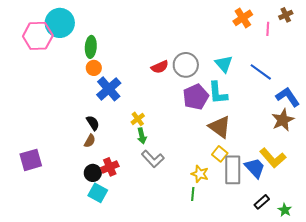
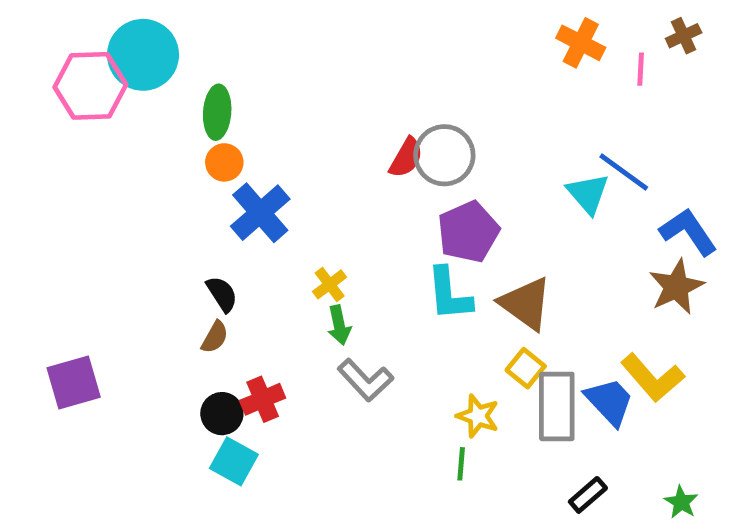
orange cross: (243, 18) -> (581, 43), turned -30
cyan triangle: (224, 64) -> (588, 194), moved
red semicircle: (160, 67) -> (406, 158), moved, turned -36
cyan L-shape: (218, 93) -> (449, 294), moved
black rectangle: (262, 202) -> (588, 495), moved

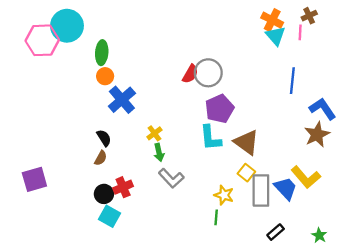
brown cross: (684, 36) -> (309, 16), moved
blue line: (624, 172) -> (292, 81), turned 60
cyan triangle: (588, 194) -> (276, 36), moved

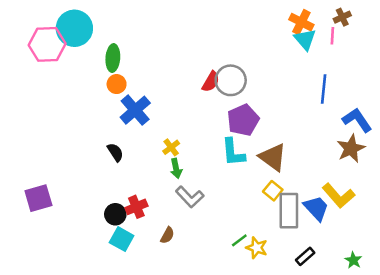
brown semicircle: (101, 158) -> (167, 235), moved
yellow star: (224, 195) -> (257, 248), moved
green line: (216, 217) -> (239, 240), turned 48

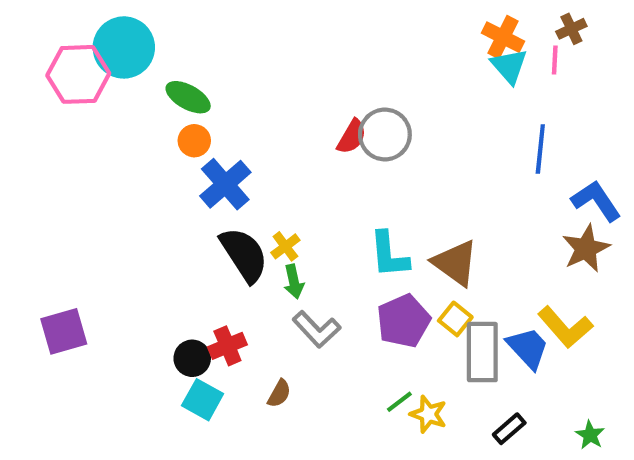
green ellipse: (113, 58) -> (188, 97), turned -65
purple pentagon: (243, 120) -> (404, 321), moved
black semicircle: (115, 152) -> (244, 255), moved, size x1.8

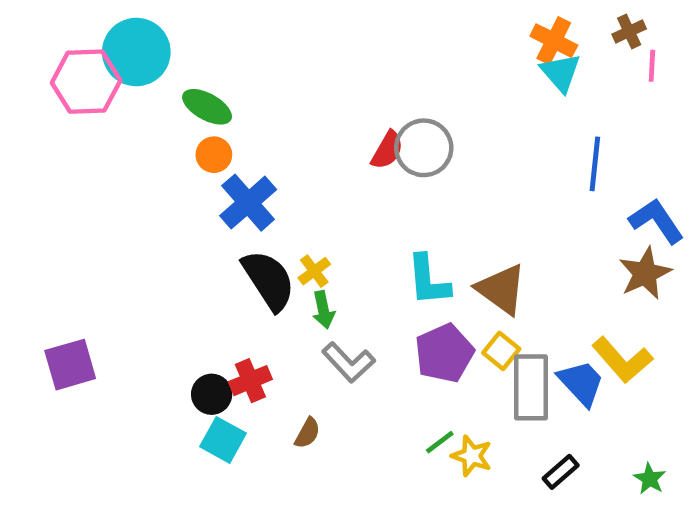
pink line: (555, 60) -> (652, 66), moved

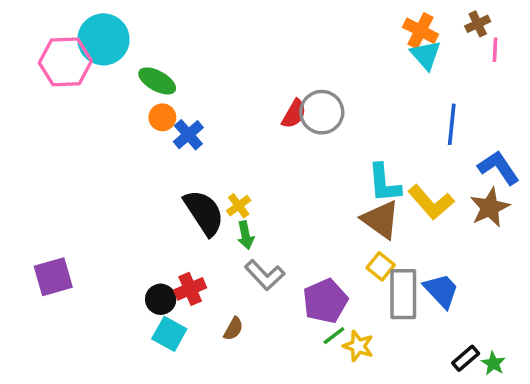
blue cross: (248, 203) -> (188, 135), moved, size x0.7
cyan L-shape: (428, 280) -> (384, 183), moved
purple pentagon: (444, 353) -> (325, 301), moved
yellow L-shape: (622, 360) -> (431, 202), moved
black rectangle: (561, 472) -> (466, 358), moved

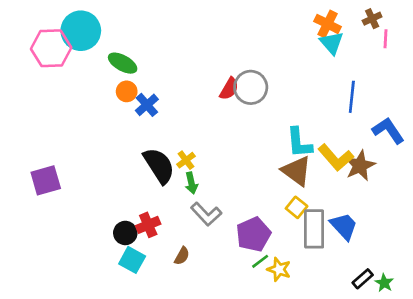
brown star: (490, 207) -> (360, 166), moved
purple square: (53, 277) -> (46, 180), moved

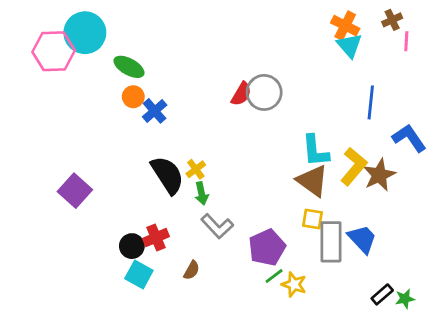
yellow L-shape: (336, 157) -> (354, 166), turned -99
purple square: (46, 180) -> (75, 191), moved, turned -32
yellow square: (297, 207) -> (312, 219), turned -30
green star: (384, 283) -> (405, 299), turned 30

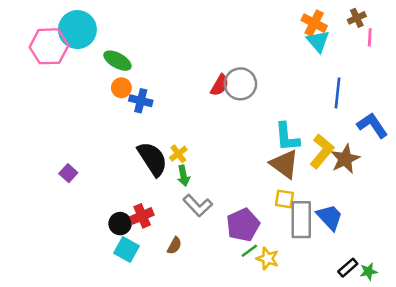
blue cross: (155, 111) -> (141, 101), turned -35
purple square: (75, 191) -> (68, 173), size x0.6

